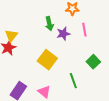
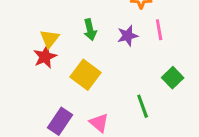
green arrow: (49, 24) -> (90, 30), moved
yellow square: (47, 60) -> (86, 75), moved

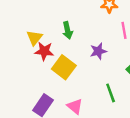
purple star: (128, 36) -> (98, 51), moved
red star: (45, 57) -> (44, 51), moved, turned 30

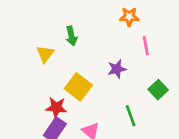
green arrow: (68, 30) -> (71, 36), moved
red star: (44, 51) -> (56, 108), moved

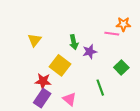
orange star: (129, 17) -> (123, 24), moved
green arrow: (71, 36) -> (74, 42), moved
pink line: (146, 46) -> (112, 34), turned -72

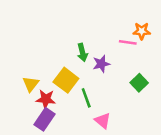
yellow triangle: (35, 40) -> (31, 84), moved
green line: (100, 88) -> (86, 98), moved
pink triangle: (70, 99) -> (103, 121), moved

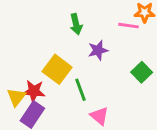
green arrow: (82, 52) -> (76, 24), moved
yellow triangle: (31, 84) -> (16, 97), moved

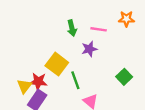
pink line: (129, 26) -> (99, 29), moved
green square: (142, 72) -> (124, 77), moved

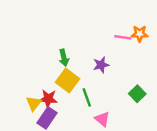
green arrow: (72, 28) -> (64, 58), moved
pink line: (99, 29) -> (123, 37), moved

